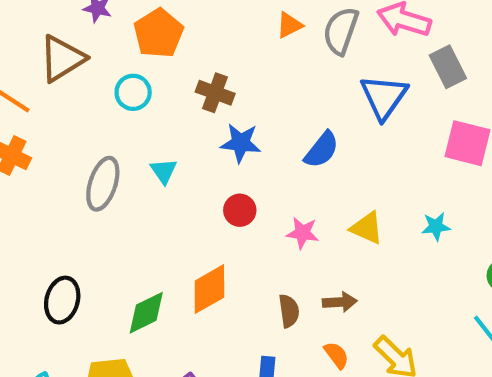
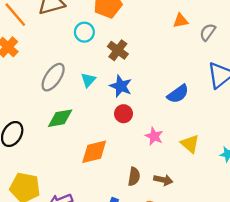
gray semicircle: (341, 31) -> (208, 32), size x0.7
brown cross: (215, 93) -> (118, 50), moved
blue star: (241, 143) -> (121, 86), moved
green diamond: (146, 313) -> (60, 118), moved

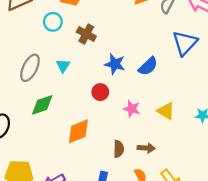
blue star: (121, 86) -> (115, 64), moved

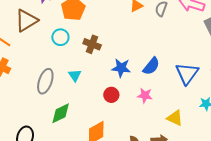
blue triangle: (185, 43) -> (187, 73), moved
pink star: (132, 109) -> (145, 95), moved
yellow triangle: (166, 111) -> (175, 118), moved

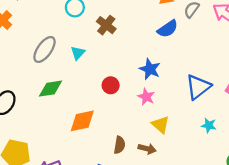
blue semicircle: (151, 66) -> (168, 29), moved
blue star: (121, 68) -> (150, 69), moved
yellow triangle: (175, 118) -> (160, 125), moved

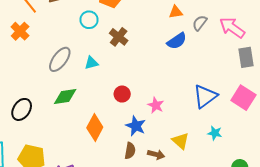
cyan triangle: (78, 53) -> (91, 63), turned 32
blue star: (150, 69) -> (136, 126), moved
orange diamond: (82, 121) -> (95, 127), turned -50
yellow triangle: (160, 125) -> (181, 141), moved

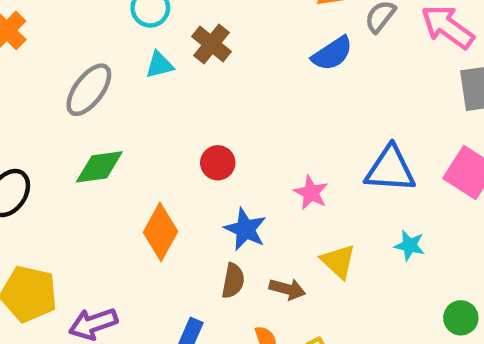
cyan triangle: (91, 63) -> (159, 65), moved
blue triangle: (205, 96) -> (390, 169), turned 40
pink star: (156, 105) -> (311, 193), moved

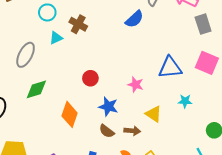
brown semicircle: (233, 281) -> (107, 131), turned 126

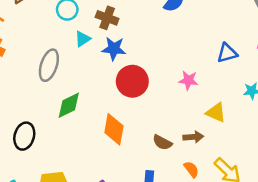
blue triangle: (170, 68) -> (227, 53), size x0.7
red circle: (90, 78) -> (132, 81), size x1.6
blue star: (108, 107) -> (114, 49), moved

